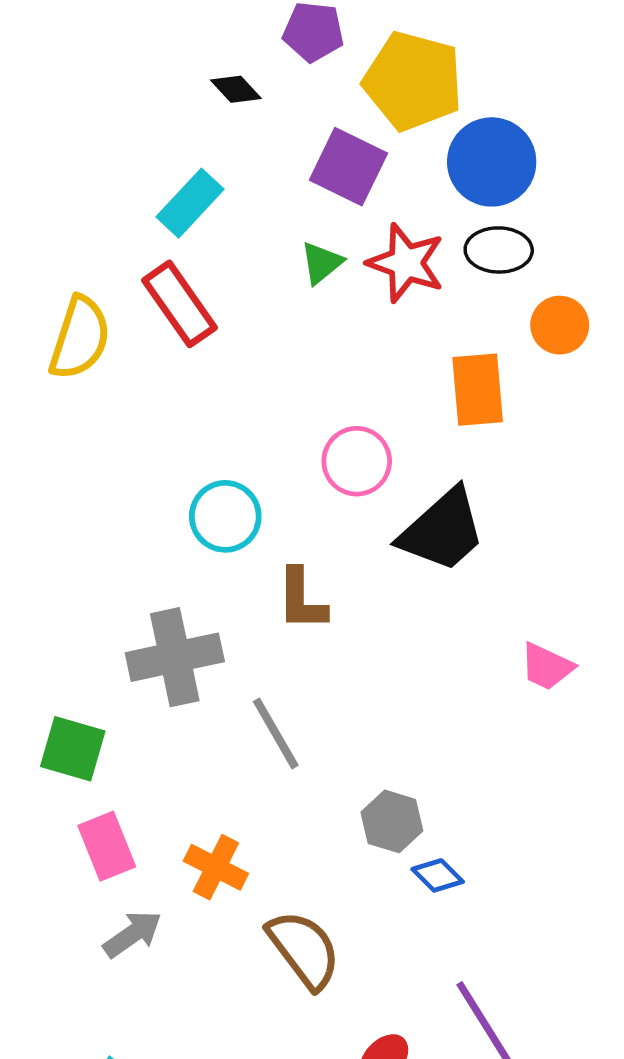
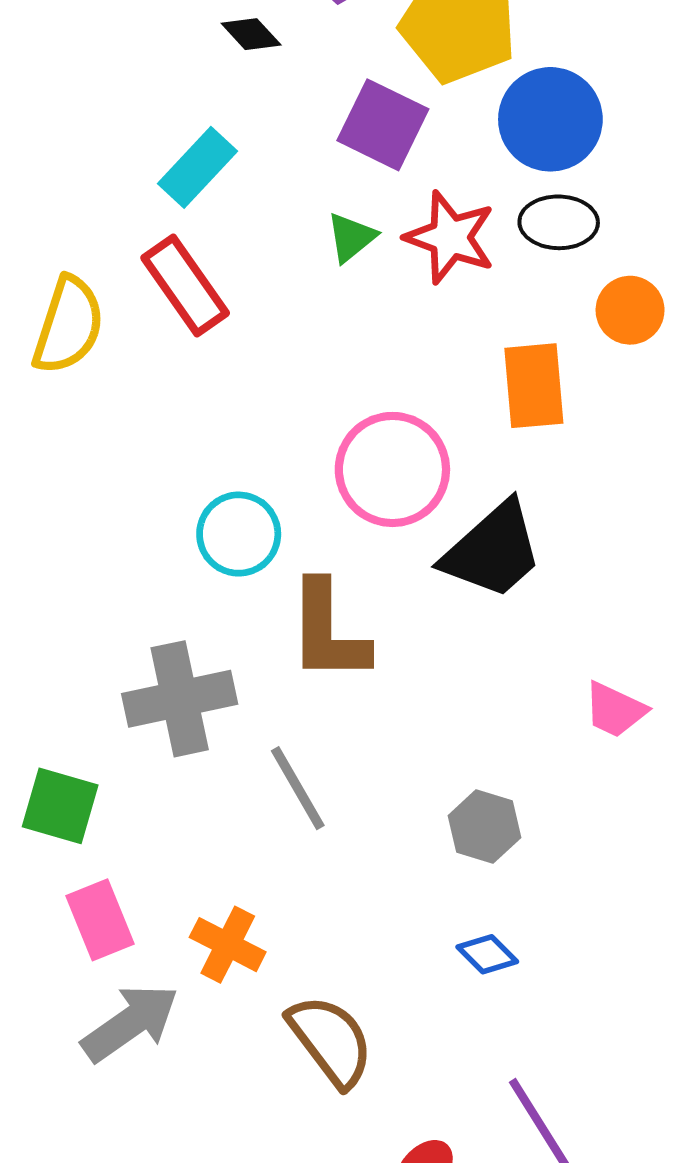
pink circle: (357, 461) -> (392, 469), size x1.4
brown L-shape: (302, 600) -> (328, 632), size x1.4
gray hexagon: (392, 821) -> (484, 827), moved
gray arrow: (133, 934) -> (130, 1023), size x1.4

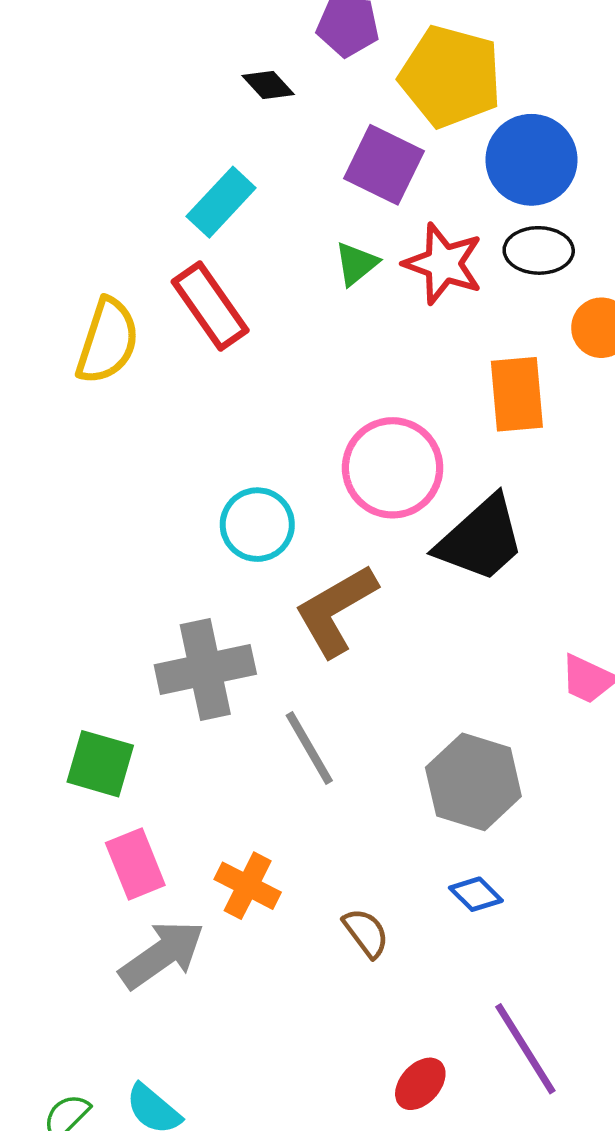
brown L-shape: (328, 632) -> (336, 610), turned 60
gray hexagon: (484, 827) -> (473, 782), size x1.5
brown semicircle: (331, 1041) -> (366, 933), moved, size x0.6

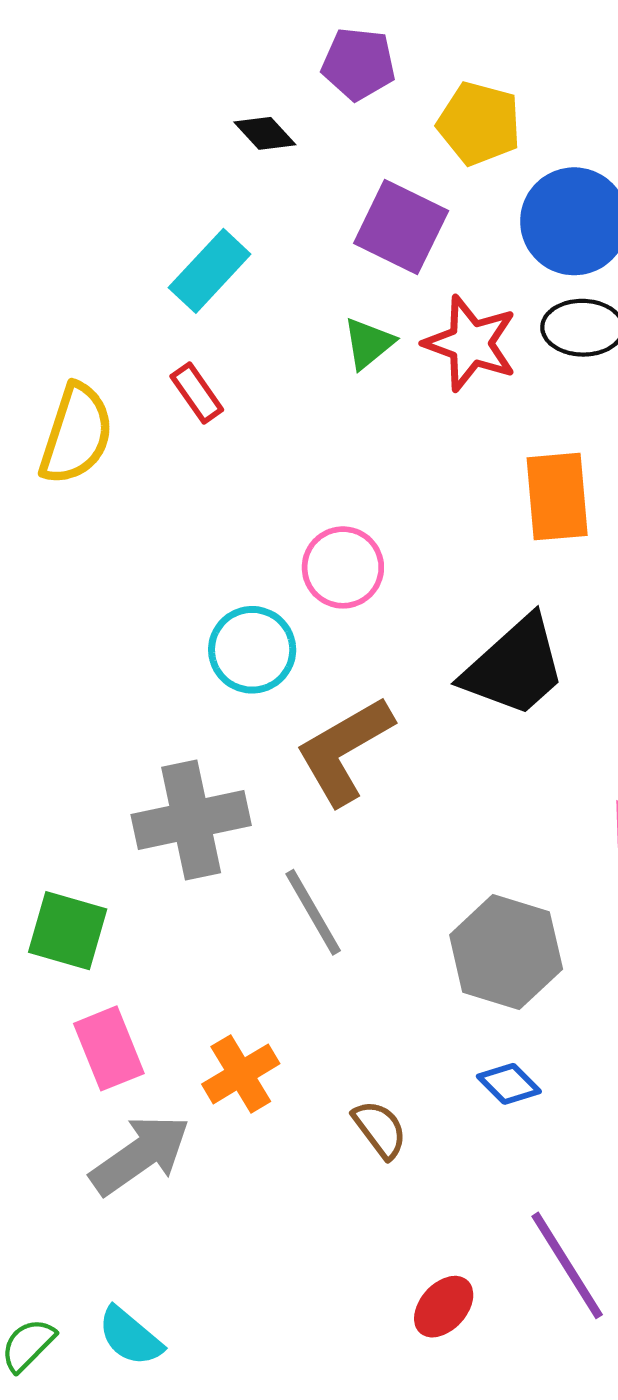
yellow pentagon: (451, 76) -> (479, 123), size x0.7
red rectangle: (210, 306) -> (197, 393), size x0.6
pink circle: (393, 468) -> (343, 567), moved, size x0.7
orange cross: (248, 886) -> (241, 1074), turned 32

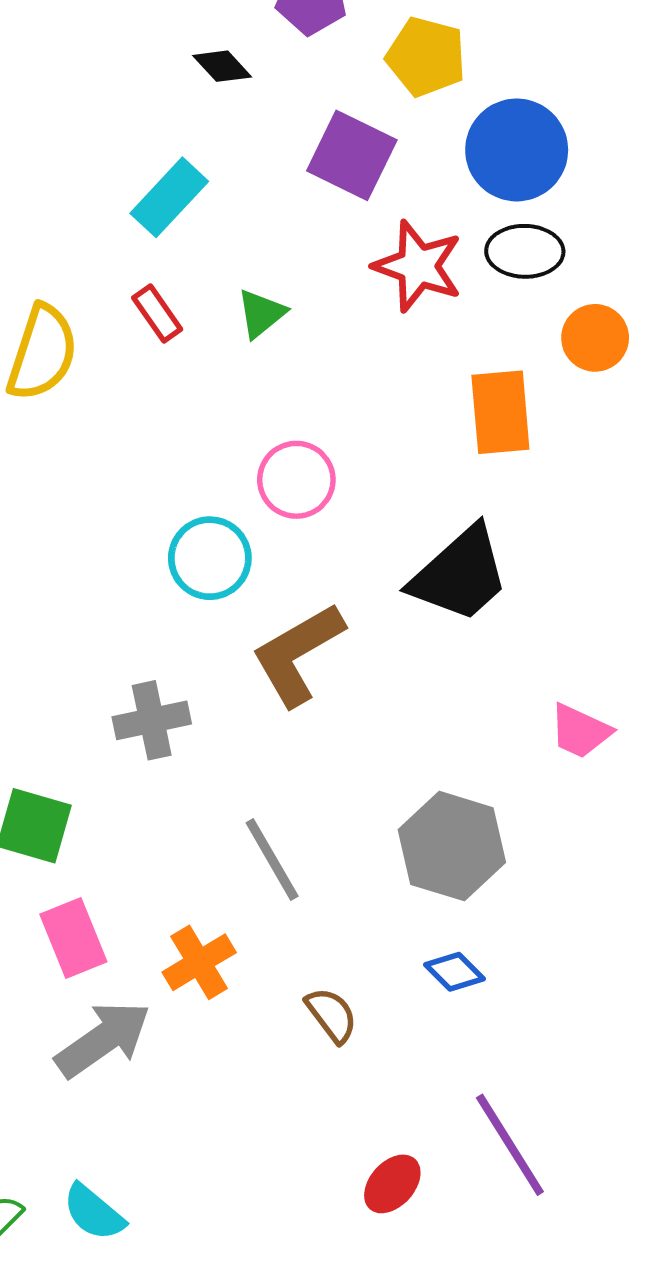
green triangle: (368, 343) -> (261, 314), moved
gray cross: (191, 820) -> (152, 720), size x0.7
gray line: (313, 912) -> (272, 860), moved

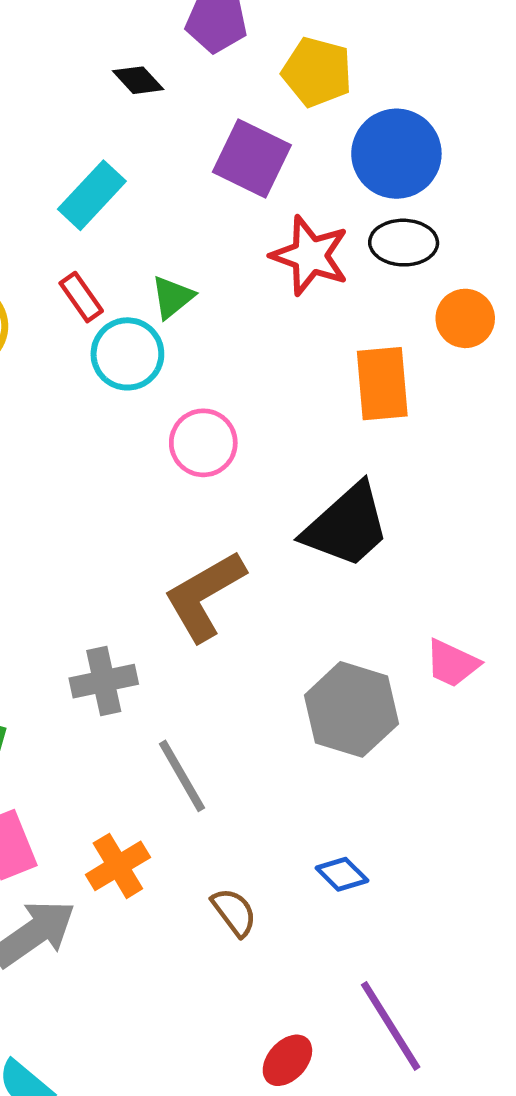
cyan circle: (210, 558) -> (127, 354), moved
gray cross: (152, 720) -> (104, 681), moved
gray hexagon: (452, 846) -> (351, 709), moved

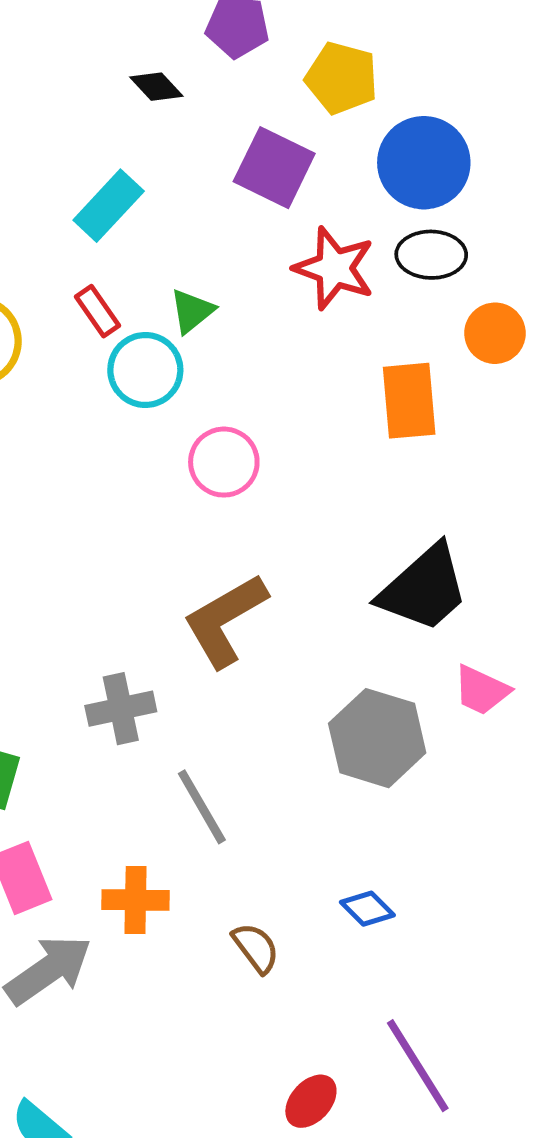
black trapezoid: (347, 526) -> (424, 588), moved
orange cross: (118, 866) -> (136, 900), turned 32

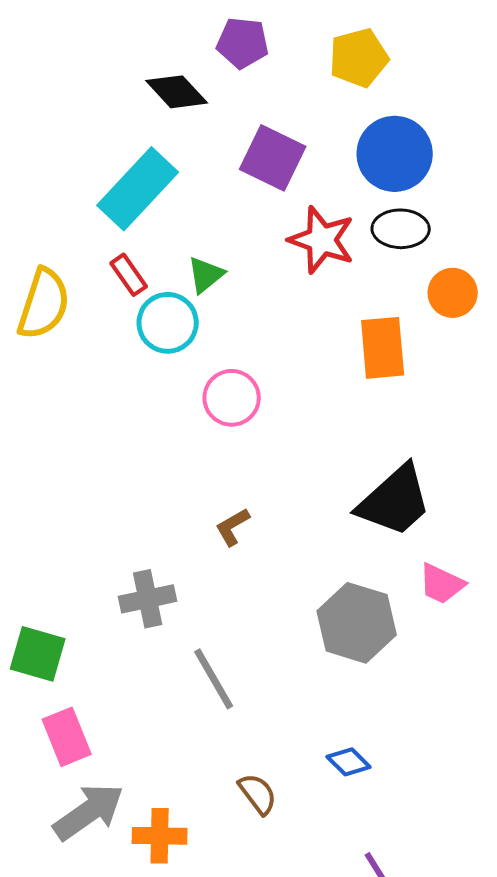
yellow pentagon: (342, 78) -> (359, 58), moved, turned -30
black diamond: (156, 87) -> (177, 92), size x1.4
cyan rectangle: (109, 206) -> (138, 189), size x1.4
brown L-shape: (225, 620) -> (233, 527), size x0.5
orange cross: (136, 900) -> (160, 836), moved

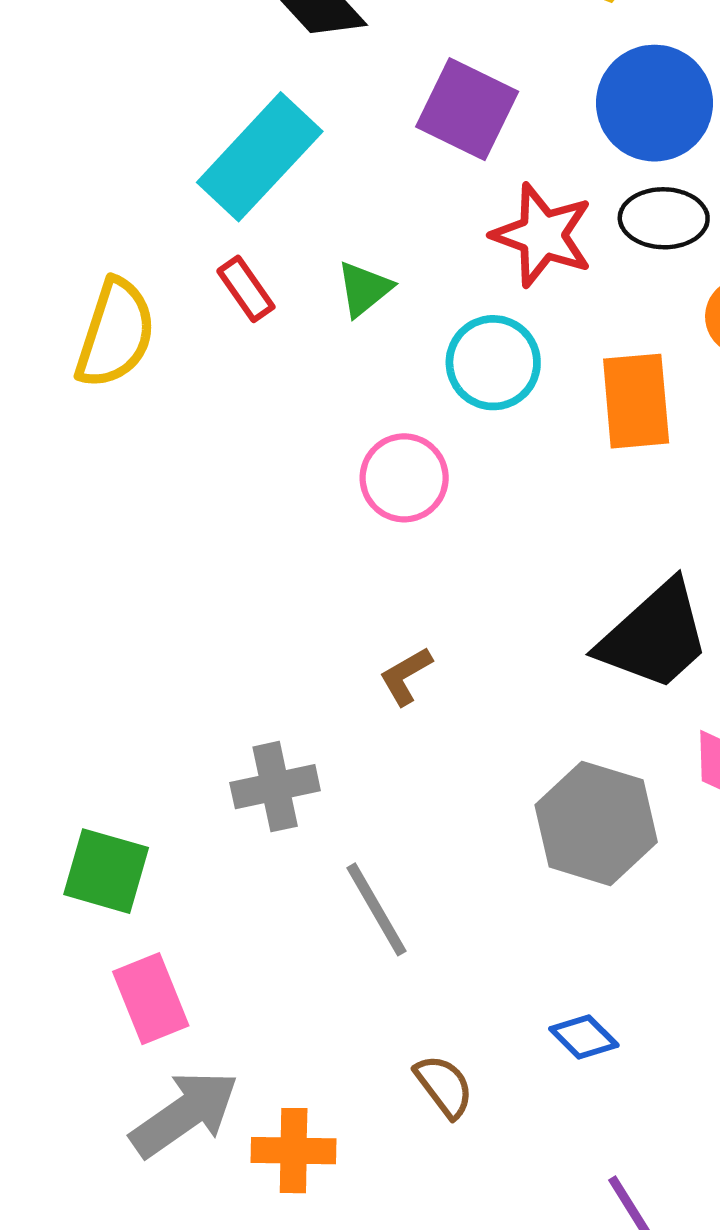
cyan circle: (168, 323) -> (493, 363), moved

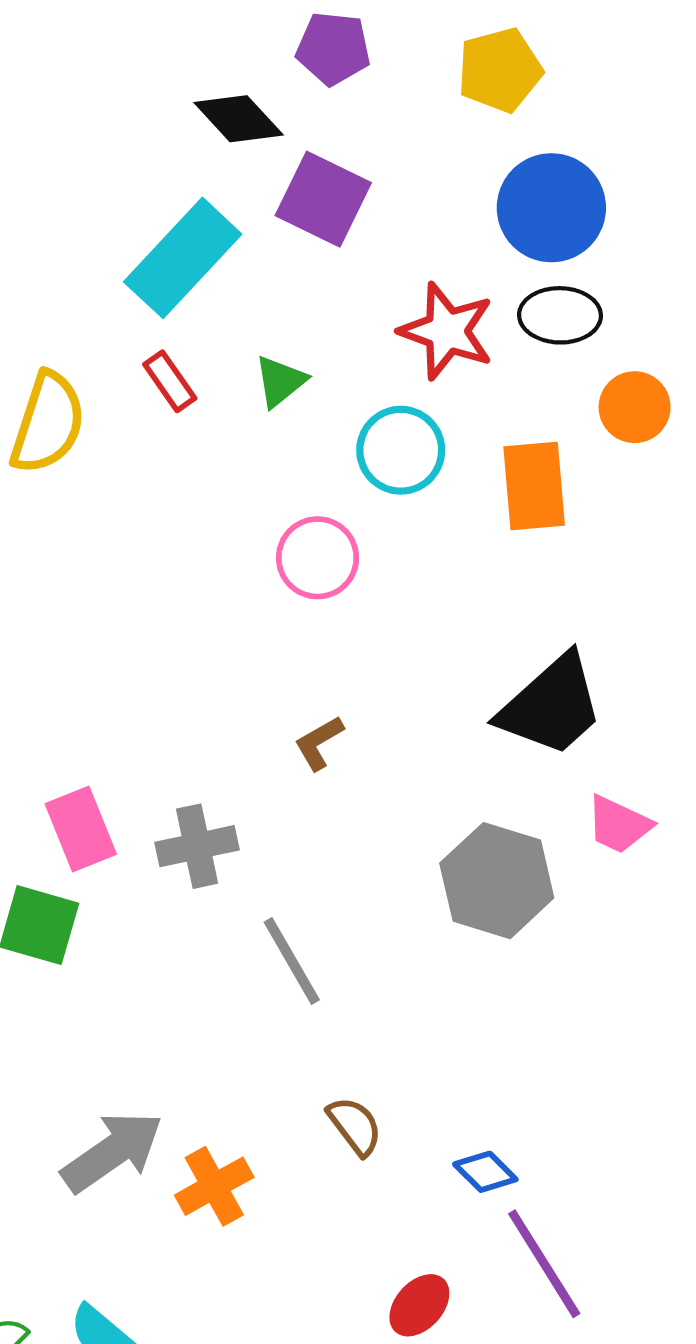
purple square: (467, 109) -> (323, 199), moved
pink rectangle: (151, 999) -> (81, 829), moved
blue diamond: (584, 1037) -> (485, 1172), moved
orange cross: (294, 1151) -> (214, 1186), turned -30

